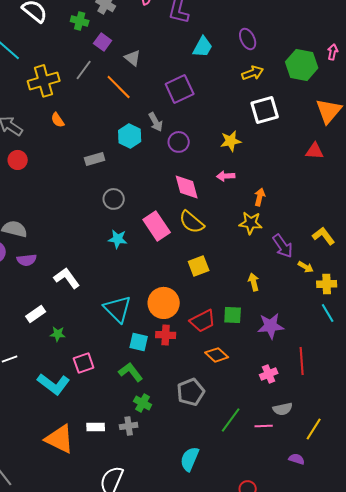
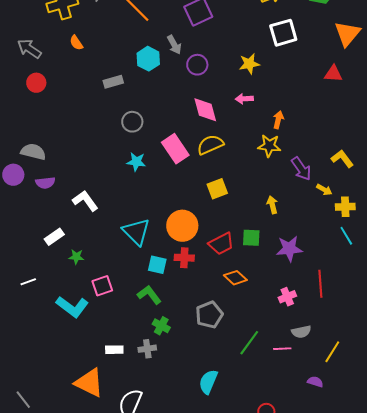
yellow semicircle: (192, 222) -> (210, 145), turned 116
orange triangle: (60, 439) -> (89, 383), moved

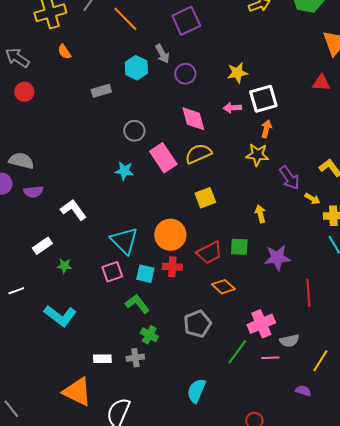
white square: (283, 33) -> (263, 99), moved
gray circle: (132, 122) -> (134, 131), moved
pink square: (102, 286) -> (112, 272), moved
pink cross: (287, 297) -> (261, 324), moved, size x1.5

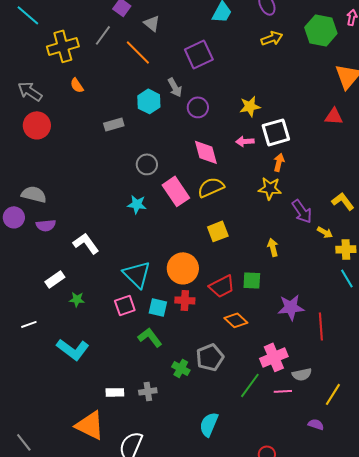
red circle: (24, 92) -> (37, 125), size x1.4
purple star: (277, 258) -> (291, 307), moved
green cross: (149, 335) -> (181, 368), moved

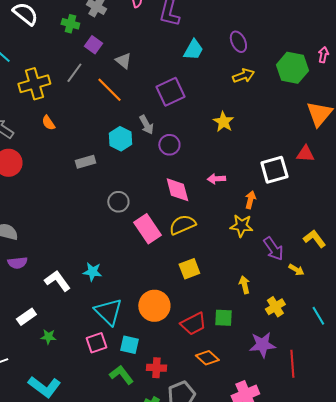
yellow star: (250, 106) -> (223, 122), moved, turned -30
white square: (276, 132) -> (274, 170), moved
cyan star: (137, 204) -> (92, 272), moved
yellow cross: (346, 249) -> (275, 307), moved, turned -30
red cross: (185, 300) -> (156, 368), moved

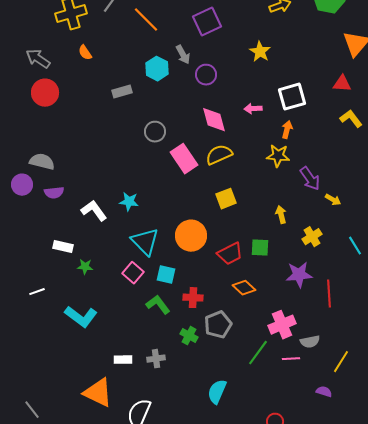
white square: (274, 170) -> (292, 97), moved
yellow L-shape: (314, 239) -> (351, 119), moved
white rectangle: (26, 317) -> (63, 247), turned 48
pink square: (96, 343) -> (133, 273), turned -30

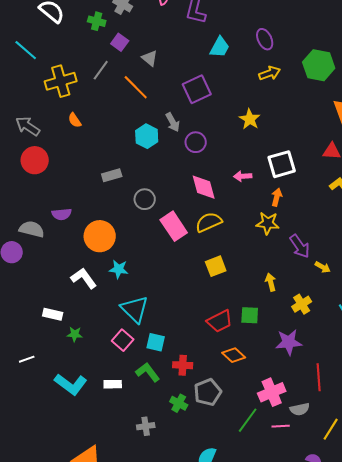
gray rectangle: (122, 92) -> (112, 175), moved
purple semicircle: (54, 193) -> (62, 214), moved
orange circle: (191, 236) -> (100, 236), moved
red line: (329, 294) -> (319, 377), moved
white rectangle: (123, 360) -> (113, 384), moved

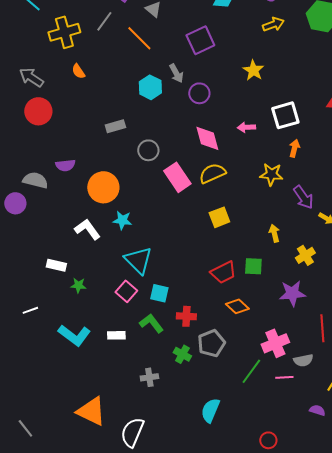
orange arrow: (277, 197) -> (294, 148), moved

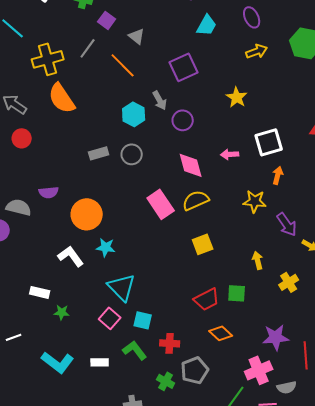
orange semicircle: (78, 71) -> (62, 98), size x2.0
red circle: (38, 111) -> (22, 138), size x0.7
gray circle: (148, 150) -> (132, 154), moved
purple star: (292, 293) -> (276, 337), moved

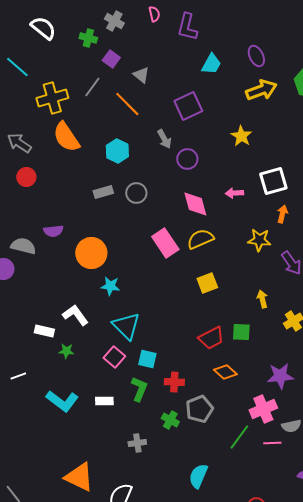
yellow arrow: (257, 51) -> (261, 90), size x1.4
cyan hexagon: (134, 114) -> (117, 151), moved
white L-shape: (71, 256) -> (75, 315), moved
green L-shape: (135, 350) -> (139, 389), turned 60

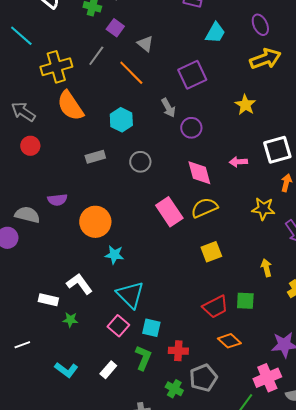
gray rectangle: (103, 192) -> (95, 157), moved
cyan L-shape: (62, 401) -> (66, 370), size x0.7
white rectangle: (104, 401) -> (108, 370), turned -48

